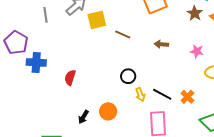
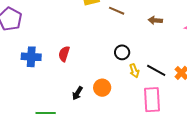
blue cross: (36, 63) -> (31, 57), moved

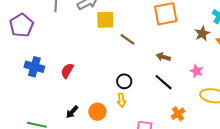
black line: (156, 70) -> (164, 82), moved
yellow arrow: (134, 71) -> (121, 100), moved

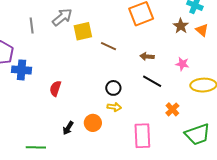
blue cross: (34, 67) -> (21, 70), moved
yellow arrow: (121, 100) -> (114, 107), turned -64

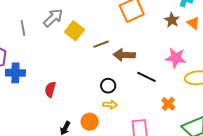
yellow square: (83, 31) -> (75, 31), turned -36
brown line: (109, 46) -> (101, 44), turned -42
brown arrow: (147, 56) -> (124, 55), moved, size x1.5
pink star: (182, 64) -> (176, 58), size x1.5

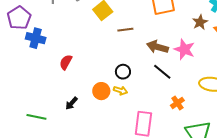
brown arrow: (124, 55) -> (157, 47), moved
pink star: (176, 58) -> (184, 49), moved
orange circle: (90, 122) -> (101, 91), moved

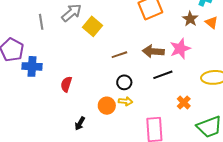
brown line: (125, 30) -> (119, 55), moved
pink star: (184, 49) -> (180, 49), turned -30
black line: (162, 72) -> (163, 75), turned -48

